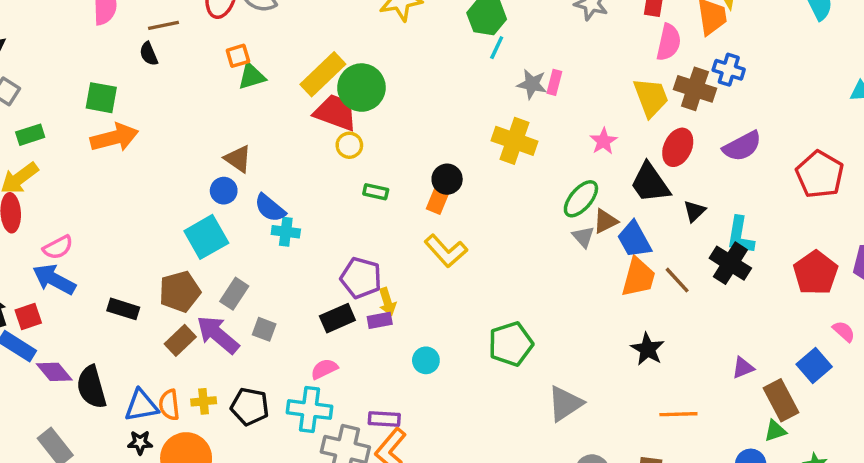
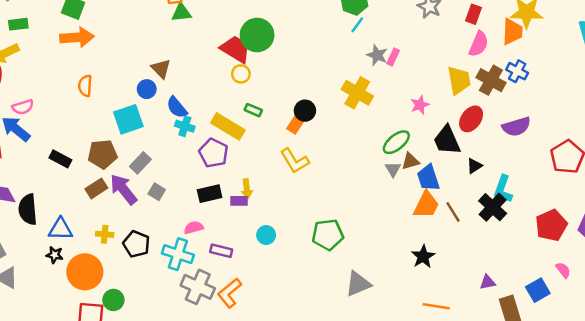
yellow rectangle: (323, 74) -> (228, 126), moved, turned 64
purple pentagon: (361, 278) -> (213, 153), moved
orange semicircle: (169, 405) -> (85, 86), moved
purple rectangle: (384, 419) -> (221, 251), moved

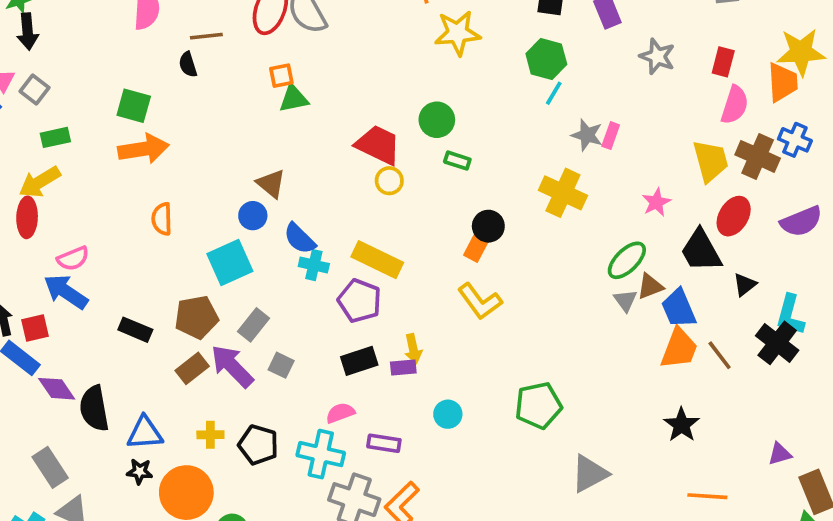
green circle: (257, 35) -> (437, 120), moved, size x0.7
green rectangle: (253, 110) -> (457, 161), moved

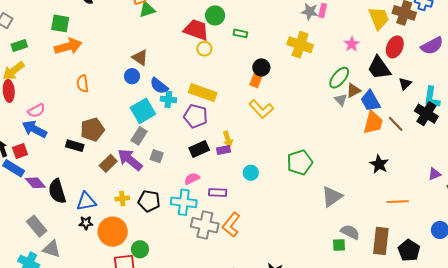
green circle: (437, 120) -> (215, 15), moved
cyan square: (230, 262) -> (143, 111), moved
brown pentagon: (197, 317) -> (92, 130), moved

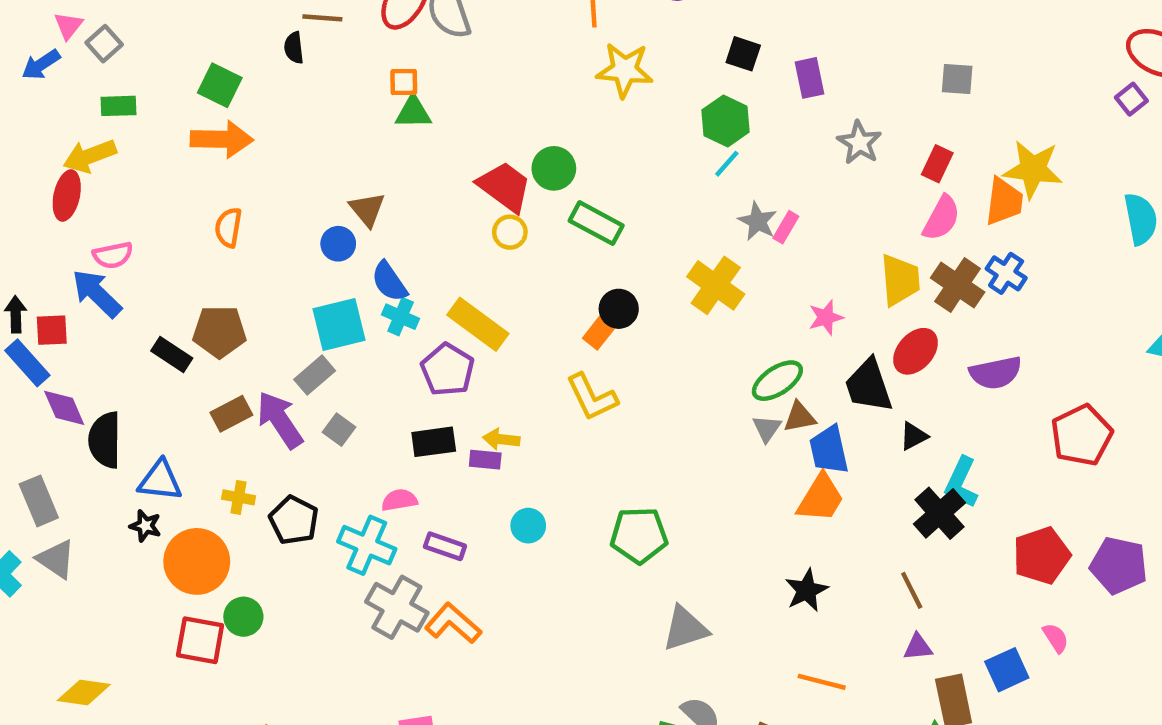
green rectangle: (240, 33) -> (596, 223), size x1.6
brown line: (396, 124) -> (912, 590), moved
yellow arrow: (228, 139) -> (501, 439), turned 98
orange L-shape: (231, 225) -> (453, 623), turned 75

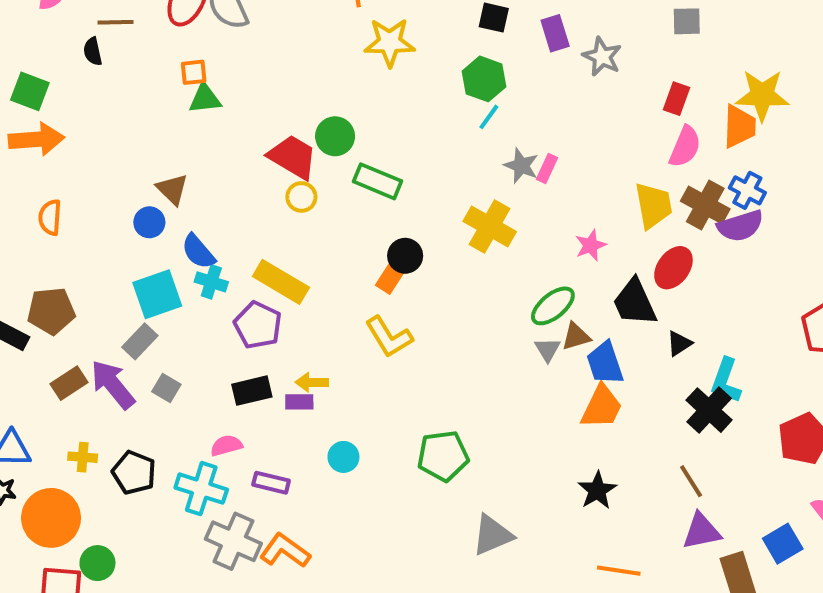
gray star: (859, 143) -> (602, 57), moved
purple semicircle: (996, 373) -> (740, 226), moved
purple triangle: (918, 647) -> (701, 531), size x1.5

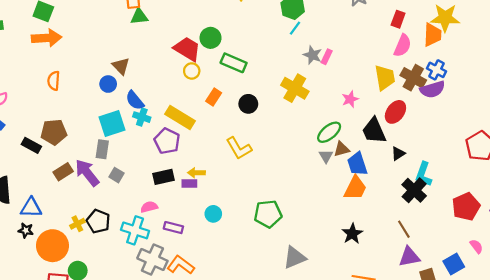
orange rectangle: (391, 277) -> (214, 97), moved
gray rectangle: (140, 341) -> (102, 149), turned -36
yellow cross: (83, 457) -> (77, 224), moved, turned -32

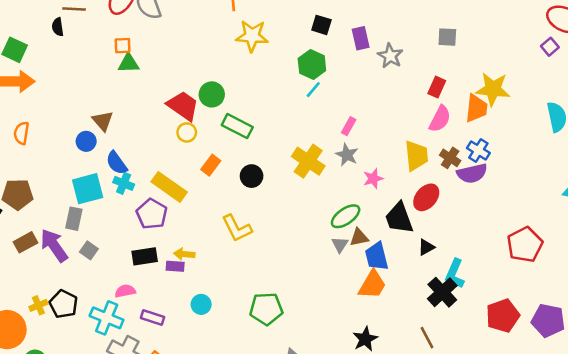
gray star: (313, 55) -> (347, 155), moved
brown cross: (413, 78) -> (450, 158), size x0.7

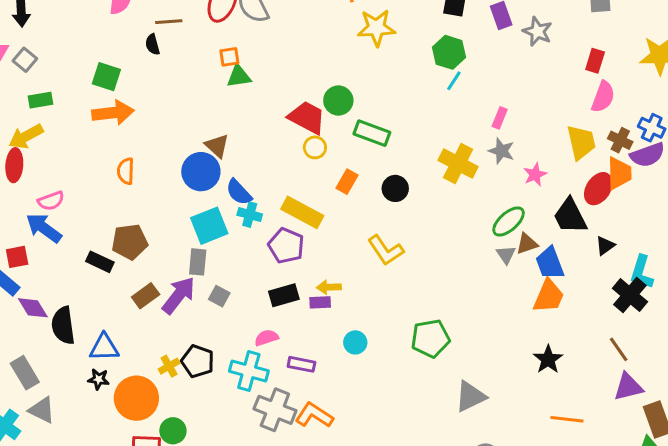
orange trapezoid: (476, 108) -> (619, 173), moved
blue circle: (86, 141) -> (201, 172), size x1.6
purple arrow: (54, 245) -> (179, 295), turned 80

